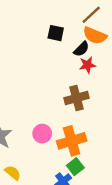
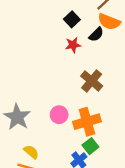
black square: (56, 33) -> (72, 19), turned 35
red star: (88, 65) -> (73, 45), moved
brown cross: (76, 98) -> (92, 81), turned -35

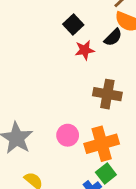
black square: (72, 19) -> (73, 25), moved
brown cross: (92, 81) -> (107, 94), turned -30

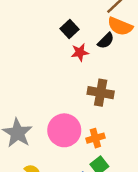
pink circle: (68, 135) -> (64, 130), size x1.6
orange cross: (102, 144) -> (95, 138), size x0.6

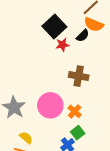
black square: (69, 29) -> (54, 27), size x1.6
orange cross: (95, 138) -> (75, 111), turned -32

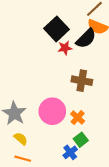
black semicircle: (83, 36) -> (86, 38), size x1.5
yellow semicircle: (26, 138) -> (21, 139), moved

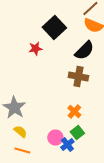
black semicircle: (86, 38) -> (84, 50), moved
red star: (65, 48) -> (35, 48), moved
pink circle: (52, 111) -> (55, 138), moved, size x0.6

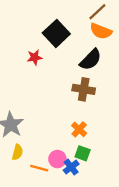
yellow semicircle: (20, 132) -> (17, 152), turned 64
green square: (77, 132) -> (83, 153), turned -32
orange line: (22, 150) -> (39, 168), moved

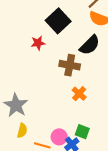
brown cross: (84, 89) -> (70, 65), moved
orange cross: (79, 129) -> (79, 94), moved

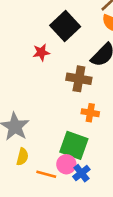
orange cross: (79, 94) -> (90, 113), turned -32
green square: (82, 132) -> (74, 145), moved, size x1.6

